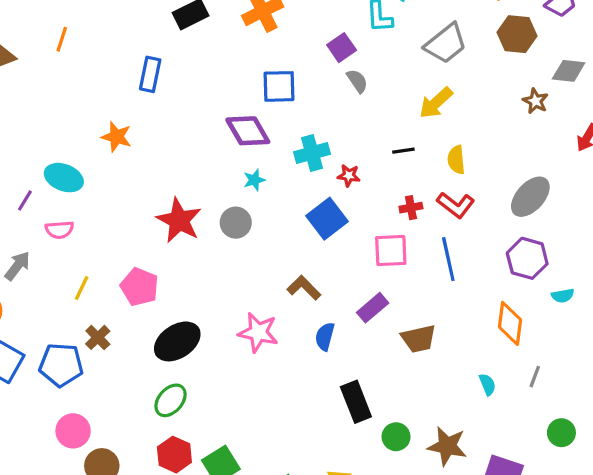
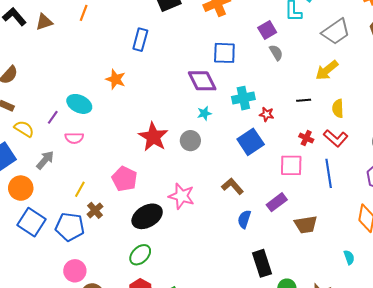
red cross: (411, 208) -> (306, 138), turned 32
yellow line: (82, 288) -> (80, 189), moved
pink star: (258, 332) -> (182, 196), moved

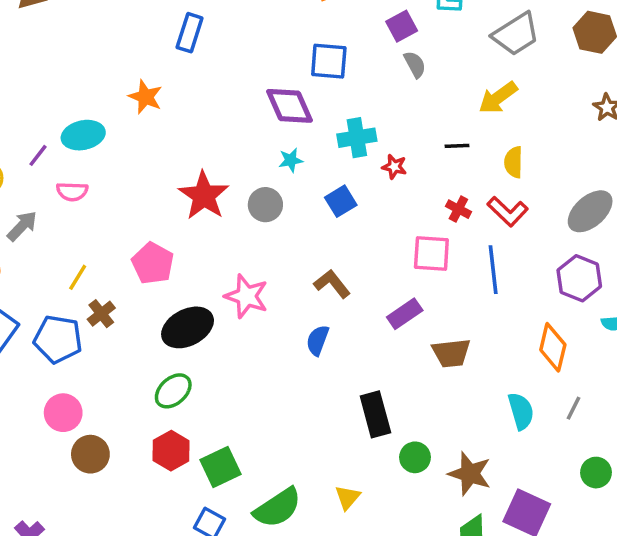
cyan ellipse: (79, 104) -> (83, 135), turned -40
blue square: (251, 142) -> (341, 201), moved, size x0.7
blue semicircle: (244, 219) -> (318, 340), moved
cyan semicircle: (349, 257) -> (521, 411), size x1.5

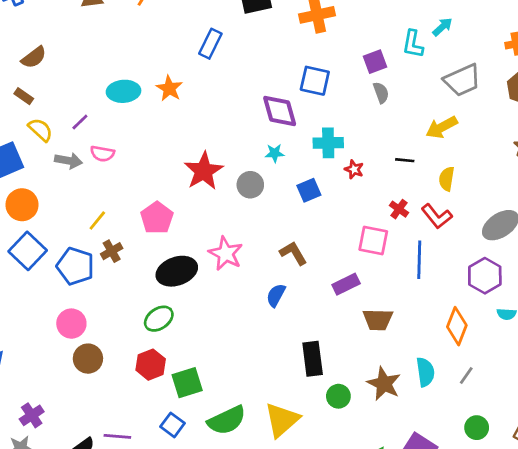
cyan ellipse: (83, 135) -> (123, 91), moved
gray arrow: (22, 226) -> (69, 161), moved, turned 48
brown star: (470, 474) -> (384, 384), moved
yellow triangle: (347, 497) -> (282, 420), size x1.8

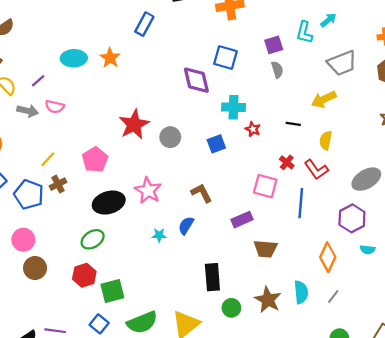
cyan star: (275, 153) -> (159, 235), moved

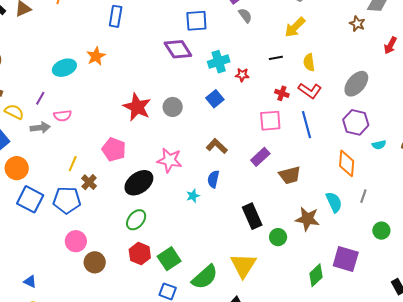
orange star: (110, 58) -> (96, 56), turned 30

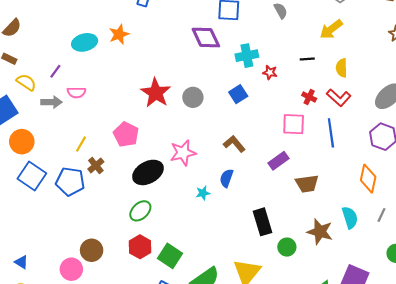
pink star: (170, 160) -> (183, 153), turned -30
pink circle: (76, 241) -> (71, 269), moved
green square: (169, 259) -> (170, 256), turned -30

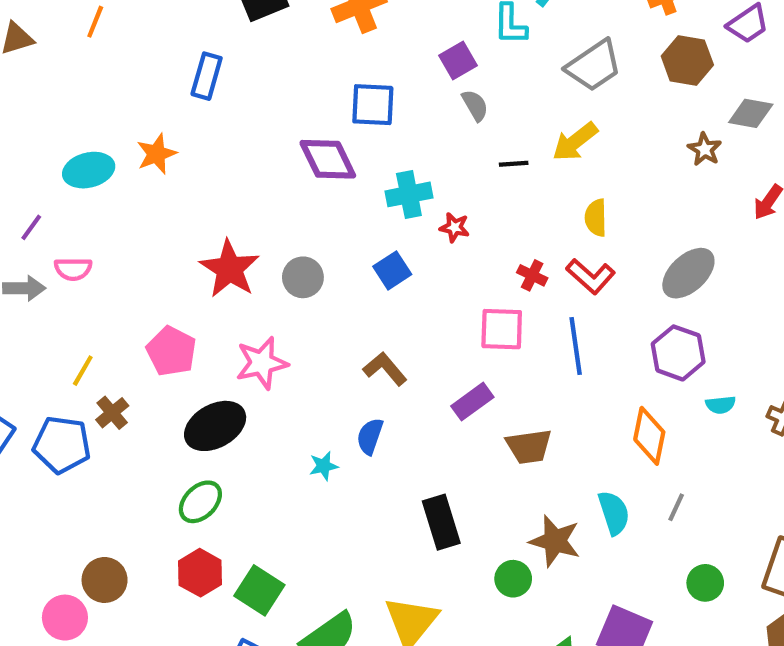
black line: (307, 59) -> (514, 164), moved
pink star: (183, 153) -> (262, 363), moved
green circle: (287, 247) -> (513, 579), moved

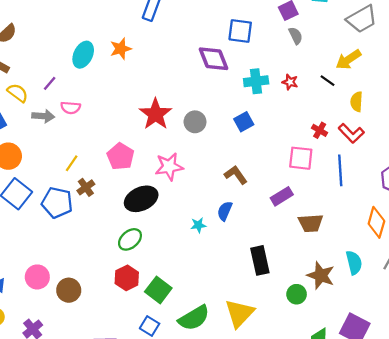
black line: (514, 164) -> (327, 81), moved, turned 35
cyan ellipse: (89, 170) -> (83, 55), turned -55
red star: (455, 227) -> (290, 82), moved
brown circle: (105, 580) -> (69, 290), moved
pink circle: (65, 618) -> (37, 277), moved

